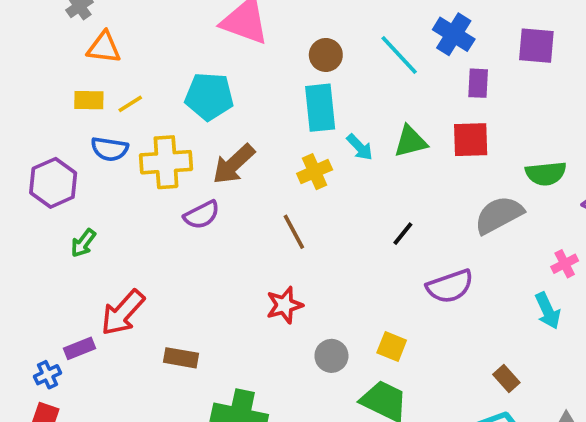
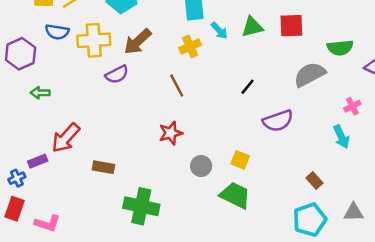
green arrow: (83, 243) -> (40, 93), turned 54

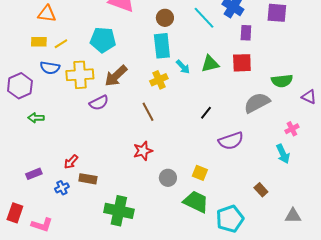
red arrow: (66, 138) -> (71, 162), moved, size x0.6
blue cross: (17, 178) -> (62, 188), moved
cyan pentagon: (310, 220) -> (230, 219), moved

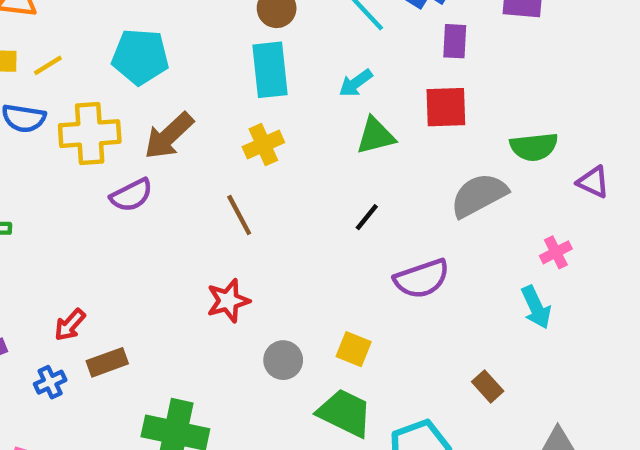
green triangle: (210, 64) -> (376, 136), moved
cyan arrow: (183, 67) -> (356, 83), moved, turned 98
brown rectangle: (88, 179) -> (107, 362), turned -30

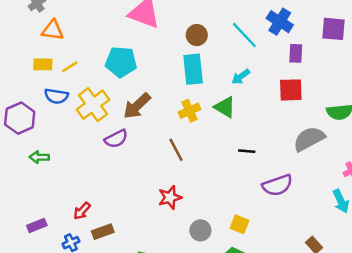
yellow cross: (90, 134) -> (93, 105), turned -32
green triangle: (376, 136) -> (225, 107), moved, turned 45
black line: (367, 217) -> (247, 151), turned 56

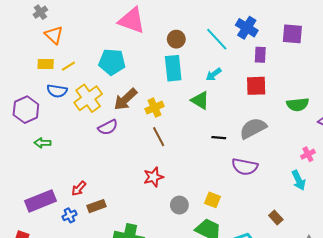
orange triangle: (53, 30) -> (54, 35), turned 36
yellow cross: (189, 111) -> (155, 108), moved
gray semicircle: (309, 139) -> (253, 128), moved
purple semicircle: (277, 185) -> (245, 167), turned 30
purple rectangle: (37, 226) -> (40, 201), size x1.8

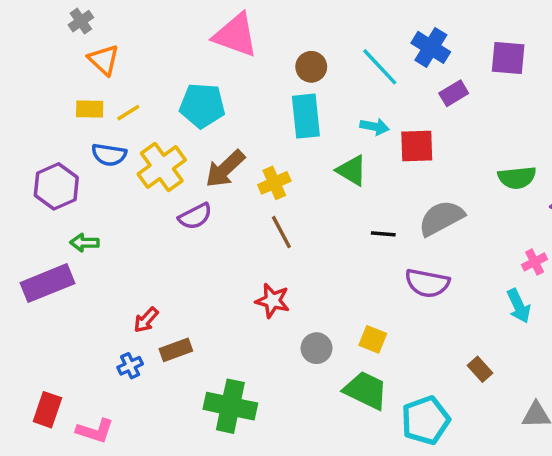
purple rectangle: (260, 55) -> (454, 93), turned 56
cyan arrow: (214, 74) -> (375, 127), turned -133
red square: (256, 86) -> (417, 146), moved
red star: (153, 177) -> (273, 301), turned 30
purple rectangle: (40, 201) -> (47, 283), moved

